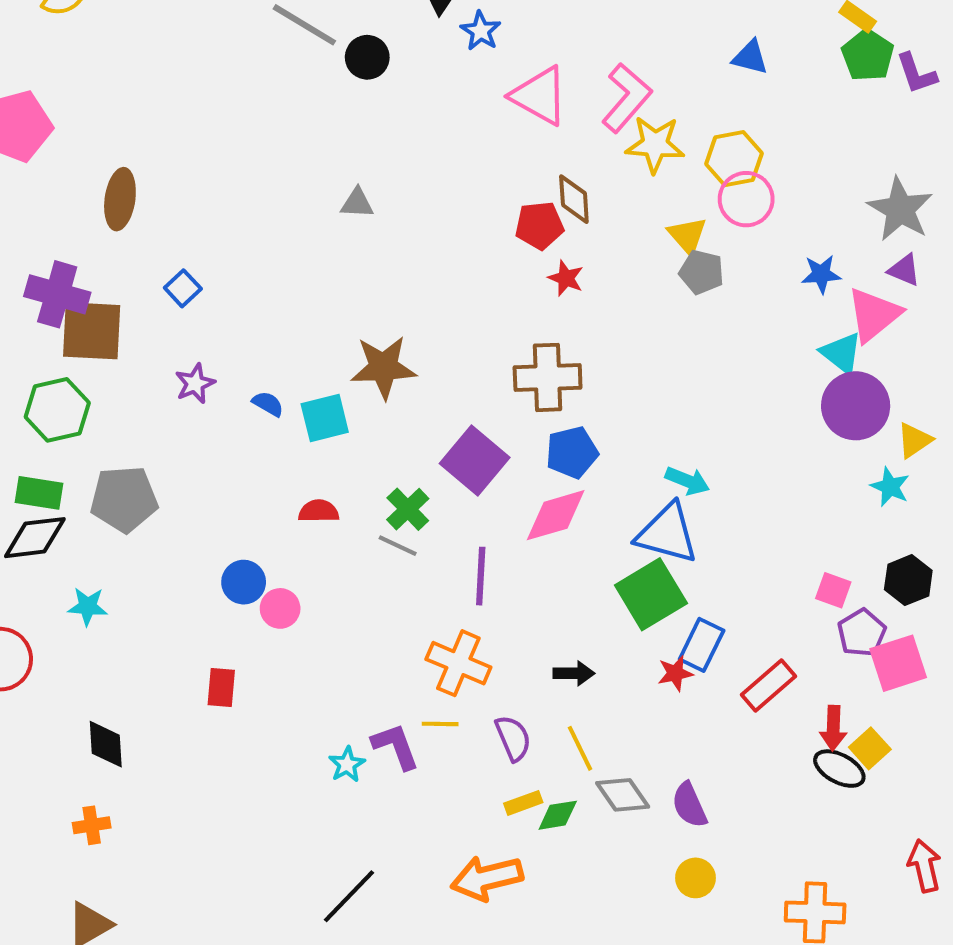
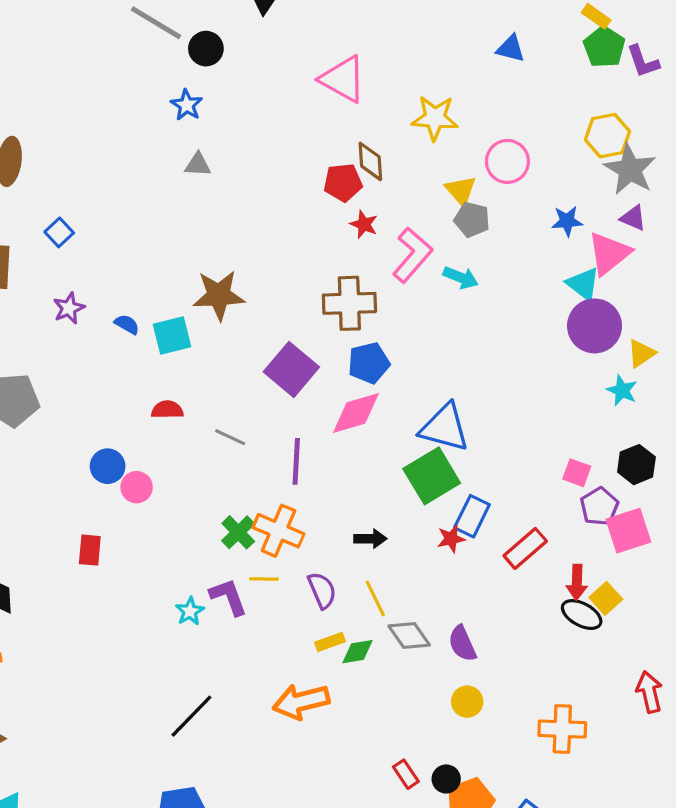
blue star: (481, 31) -> (187, 105), moved
pink L-shape: (627, 98) -> (412, 255), moved
yellow hexagon: (734, 159) -> (607, 136), moved
cyan arrow: (687, 481) -> (461, 278), moved
green cross: (408, 509) -> (238, 532), moved

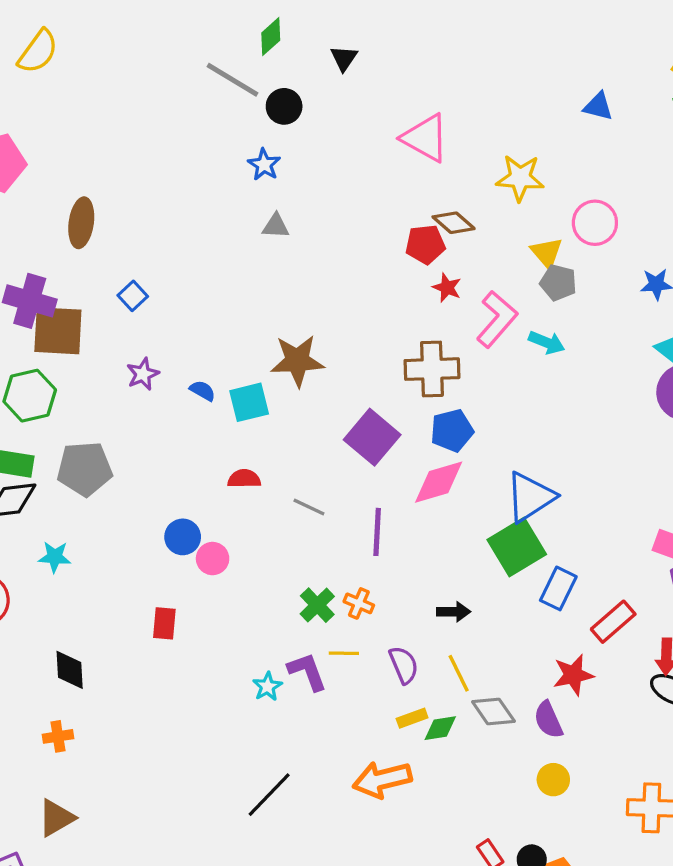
brown diamond: (370, 161) -> (454, 223), turned -45
blue triangle: (445, 427) -> (530, 497), turned -48
orange cross: (278, 531) -> (359, 603), size x0.6
red star: (451, 539) -> (573, 675), moved, size x1.4

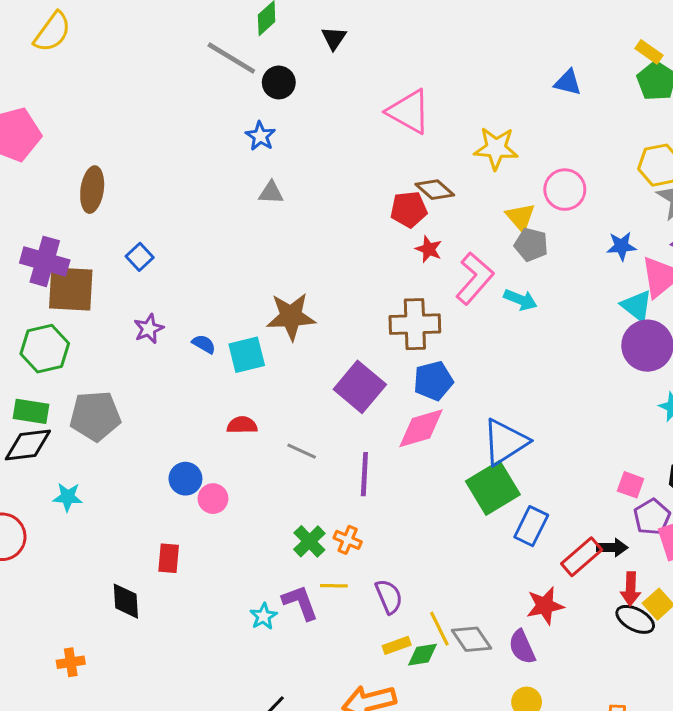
black arrow: (454, 612) -> (612, 548), moved
black diamond: (70, 670) -> (126, 601), moved
yellow line: (459, 673) -> (439, 629), moved

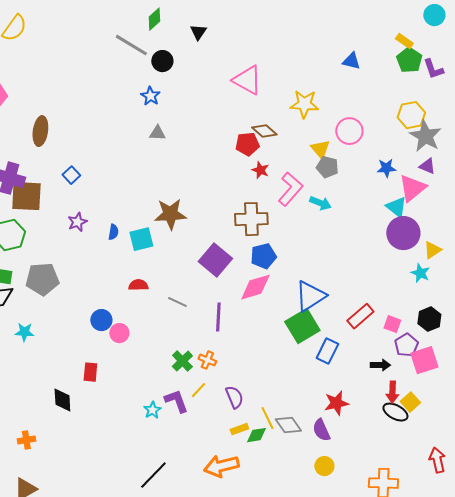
blue semicircle: (204, 344) -> (113, 232), turned 70
red rectangle: (582, 557) -> (360, 316), moved
yellow line: (334, 586) -> (198, 390), turned -48

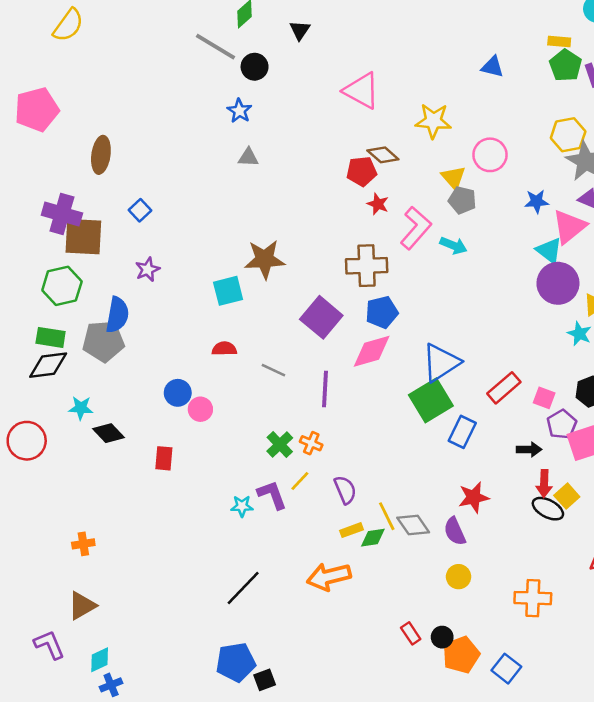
yellow rectangle: (404, 41) -> (559, 42), turned -30
blue semicircle: (113, 232) -> (117, 315), moved, size x1.8
black diamond: (62, 400) -> (108, 433), moved, turned -40
cyan star: (152, 410) -> (242, 506), turned 30

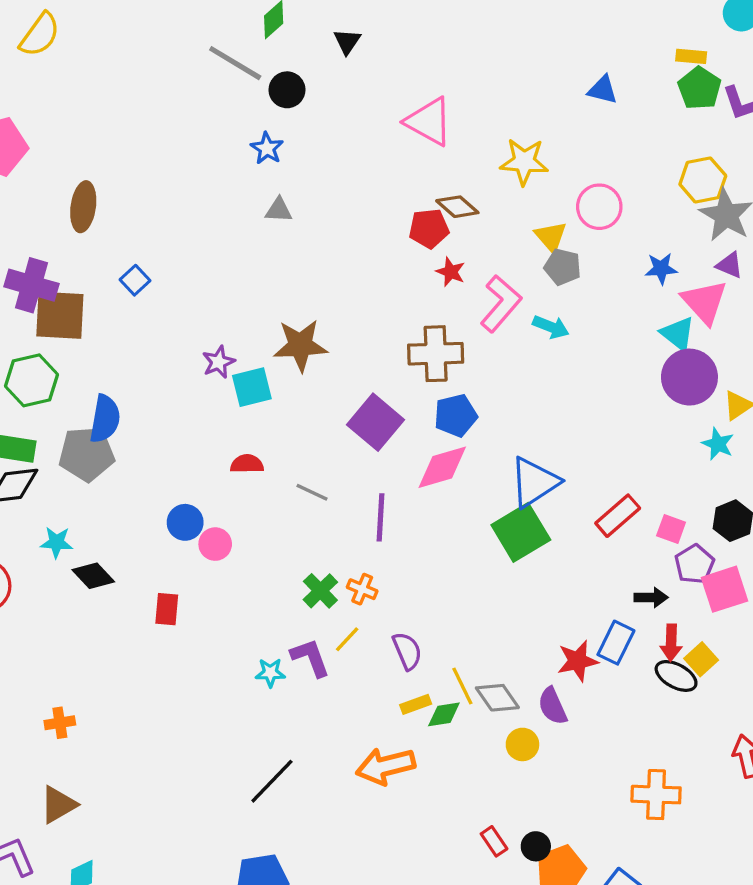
pink triangle: (569, 227) -> (704, 302), turned -33
purple star: (148, 269) -> (219, 362), moved
blue rectangle: (462, 432) -> (616, 643), moved
yellow circle: (459, 577) -> (522, 744), moved

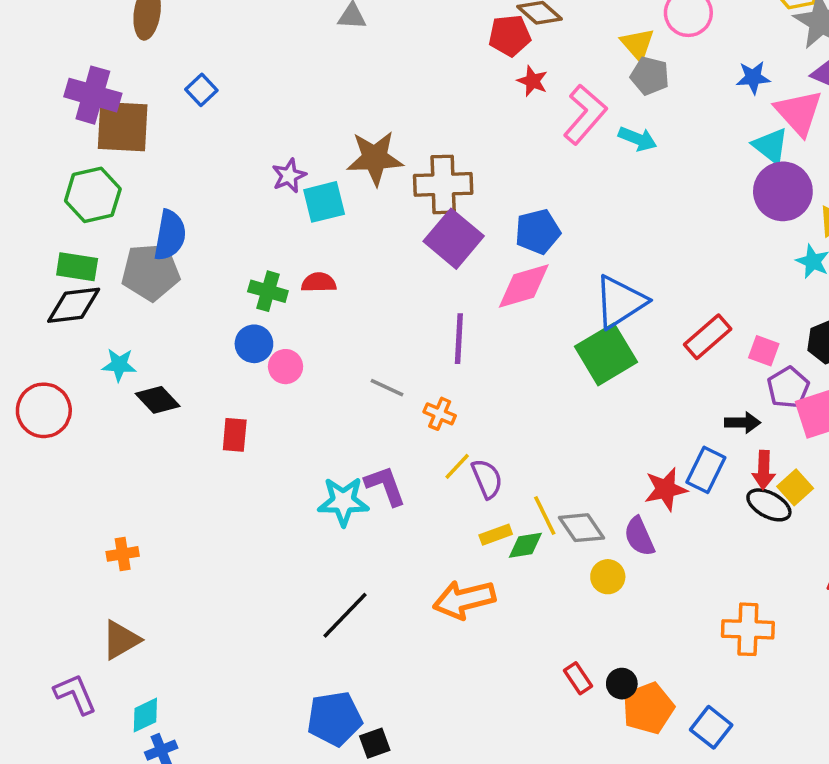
brown cross: (436, 354) -> (443, 184), moved
gray line: (312, 492) -> (387, 388), moved
green cross: (320, 591) -> (268, 291), moved, turned -30
yellow line: (347, 639) -> (457, 466), moved
cyan star: (270, 673) -> (343, 501), size x1.6

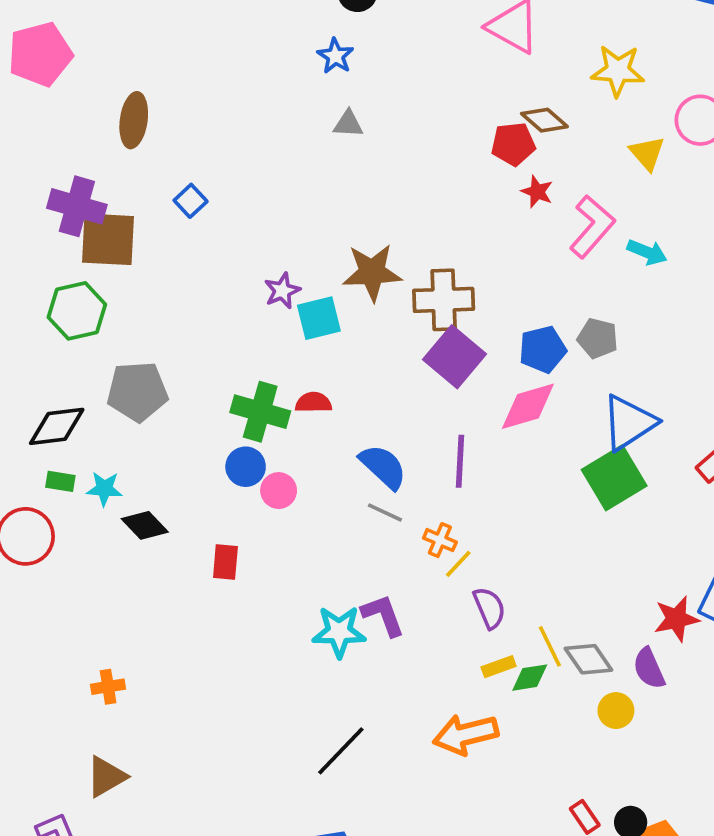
gray pentagon: (650, 76) -> (598, 338), moved
blue semicircle: (170, 235) -> (383, 467), moved, turned -57
green rectangle: (77, 267) -> (60, 481), moved, size x0.7
green cross: (268, 291) -> (260, 412), size x1.4
yellow line: (457, 466) -> (458, 564), moved

